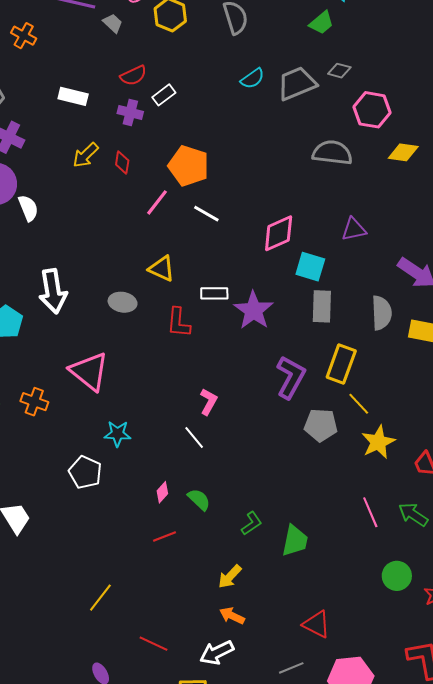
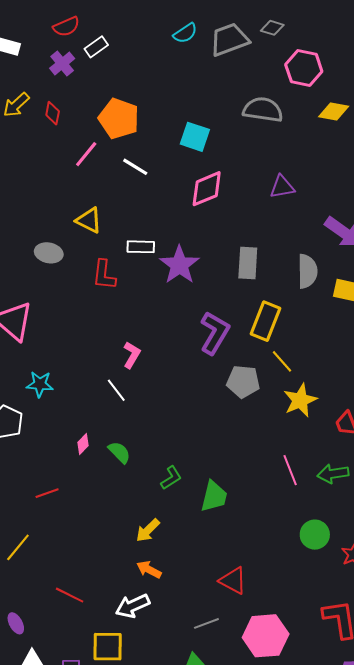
purple cross: (130, 112) -> (62, 63), turned 35
cyan square: (310, 267) -> (195, 137), moved
green arrow: (413, 514) -> (333, 474), turned -44
red line: (165, 536) -> (47, 493), moved

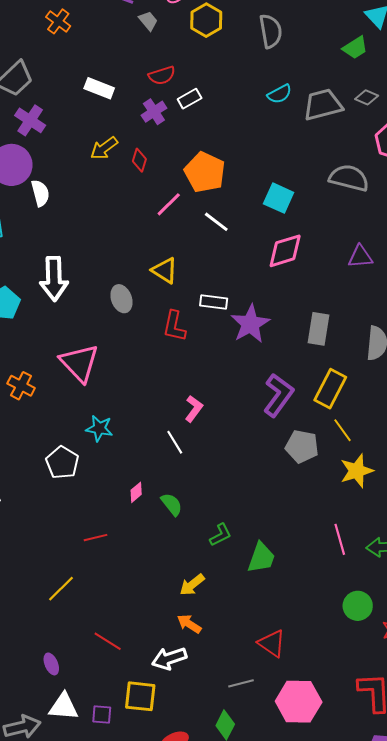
gray ellipse: (49, 253) -> (121, 299), turned 52

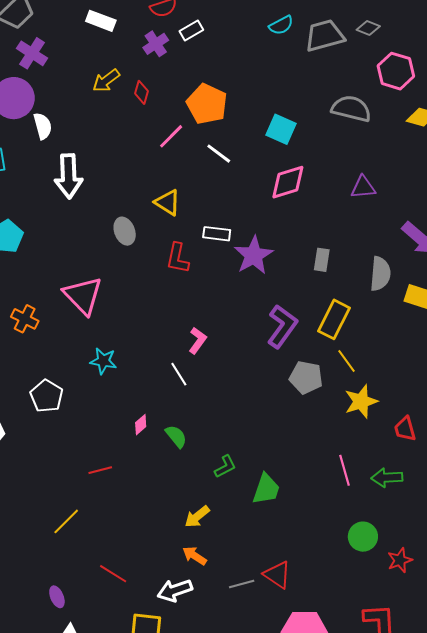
white arrow: (54, 279) -> (69, 176), moved
gray rectangle: (318, 329) -> (322, 260), size x0.7
white pentagon: (62, 463) -> (47, 396), moved
gray line: (241, 683) -> (242, 584), moved

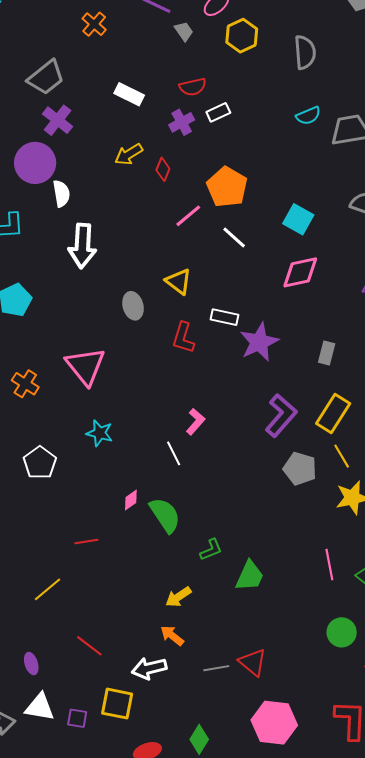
green semicircle: (176, 436) -> (165, 515), size x1.5

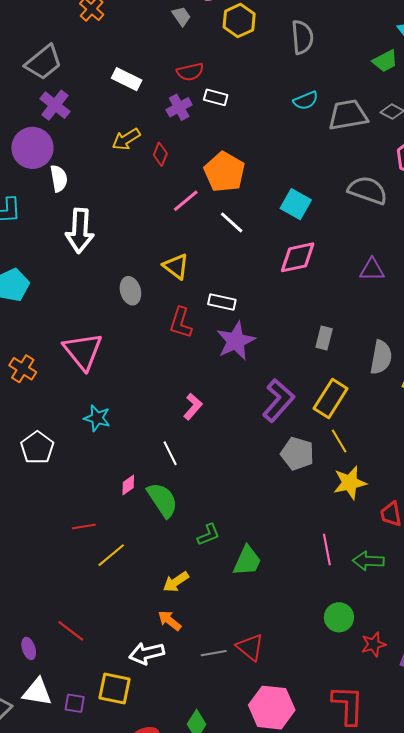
white rectangle: (218, 112) -> (216, 97), turned 40
purple star: (259, 342) -> (236, 341), moved
white line: (174, 453) -> (170, 453), moved
yellow line: (48, 589) -> (111, 555), moved
red line: (89, 646) -> (71, 631), moved

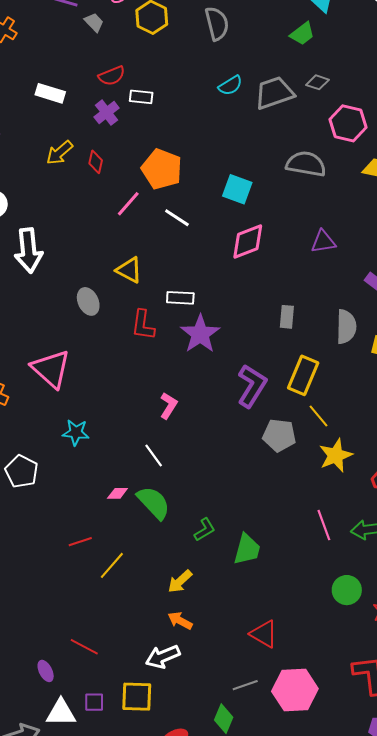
pink diamond: (128, 485) -> (117, 493), turned 45
gray line: (214, 653) -> (245, 685), moved
purple square: (75, 703) -> (94, 702), moved

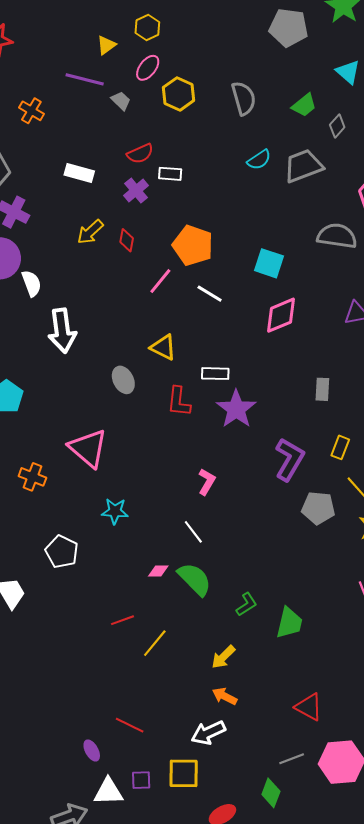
green trapezoid: (302, 34) -> (304, 105), moved
gray diamond: (318, 82) -> (337, 126), moved, turned -65
yellow rectangle: (303, 375) -> (340, 447), size x0.6

